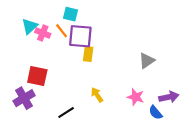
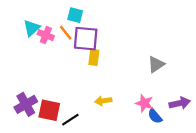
red square: (37, 76) -> (49, 110), moved
yellow arrow: (97, 95) -> (103, 101), turned -64
blue semicircle: (156, 112) -> (155, 116), moved

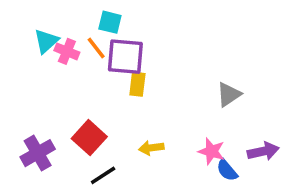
red square: (49, 110) -> (89, 138), moved, turned 30

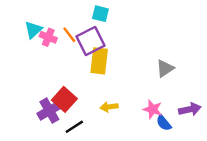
cyan square: (110, 22) -> (100, 14), moved
purple square: (125, 57) -> (90, 41), turned -32
yellow rectangle: (137, 84) -> (99, 61), size x1.5
purple cross: (38, 153) -> (49, 111), moved

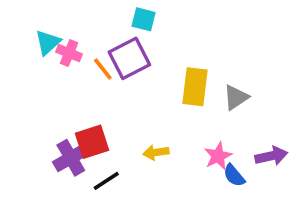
orange line: (69, 35) -> (103, 69), moved
yellow rectangle: (99, 61) -> (195, 87), moved
red square: (64, 99) -> (92, 142), turned 30
pink star: (153, 109) -> (218, 156), turned 30

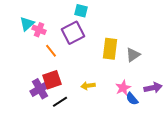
orange line: (103, 69) -> (51, 51), moved

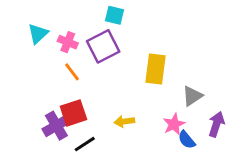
pink cross: (39, 30) -> (68, 42), moved
gray triangle: (133, 55) -> (192, 96), moved
purple arrow: (153, 88) -> (216, 124), turned -60

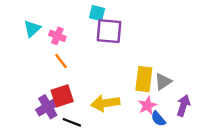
purple square: (103, 46) -> (109, 31), moved, turned 32
yellow rectangle: (156, 69) -> (144, 79), moved
yellow arrow: (124, 121) -> (105, 103), size x1.6
black line: (85, 144) -> (72, 122), turned 54

